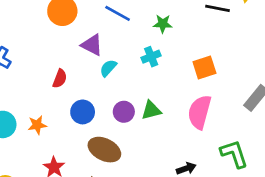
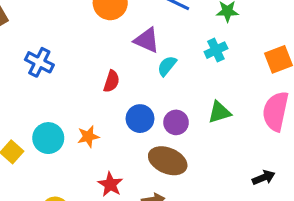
purple circle: (124, 112) -> (176, 122), moved

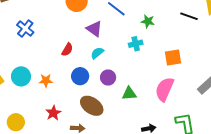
cyan semicircle: (167, 66) -> (97, 53), moved
green triangle: (219, 112) -> (129, 94), moved
purple circle: (176, 122) -> (108, 78), moved

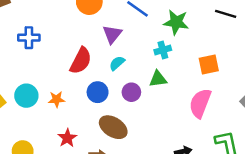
green star: (148, 21) -> (176, 22), size x1.5
blue cross: (25, 29) -> (29, 38), turned -36
purple triangle: (94, 29) -> (112, 34), turned 36
red semicircle: (67, 50) -> (81, 61), size x1.6
green triangle: (129, 94) -> (158, 79), moved

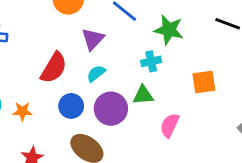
purple circle: (131, 92) -> (111, 109), size x1.5
pink semicircle: (200, 103) -> (170, 125), moved, size x0.7

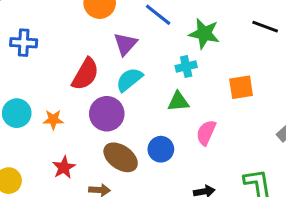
cyan semicircle: (96, 73) -> (129, 80), size x1.4
blue circle: (71, 106) -> (161, 149), moved
purple circle: (111, 109) -> (107, 114), moved

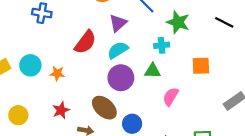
purple circle: (107, 114) -> (121, 78), moved
blue circle: (161, 149) -> (132, 124), moved

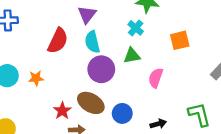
cyan cross: (162, 45) -> (136, 28), turned -32
cyan semicircle: (118, 50) -> (92, 42), turned -60
red star: (61, 110) -> (62, 111), moved

